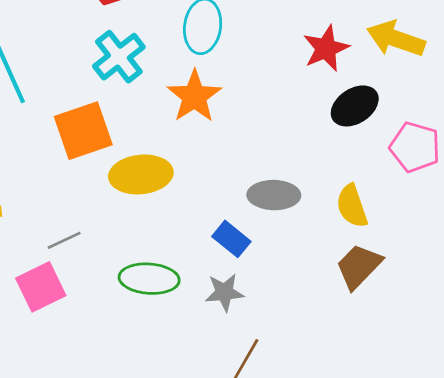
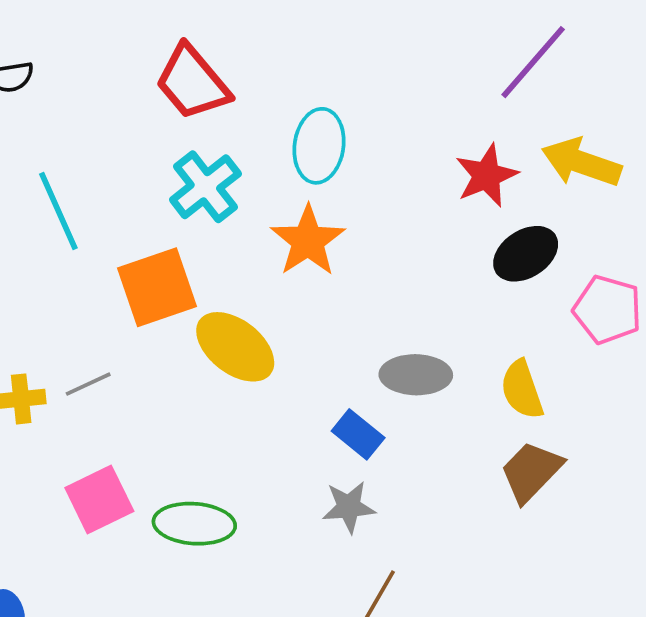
yellow ellipse: (141, 174) -> (235, 347), turned 44
gray line: (64, 240) -> (88, 384), moved
green ellipse: (149, 279) -> (194, 524), moved

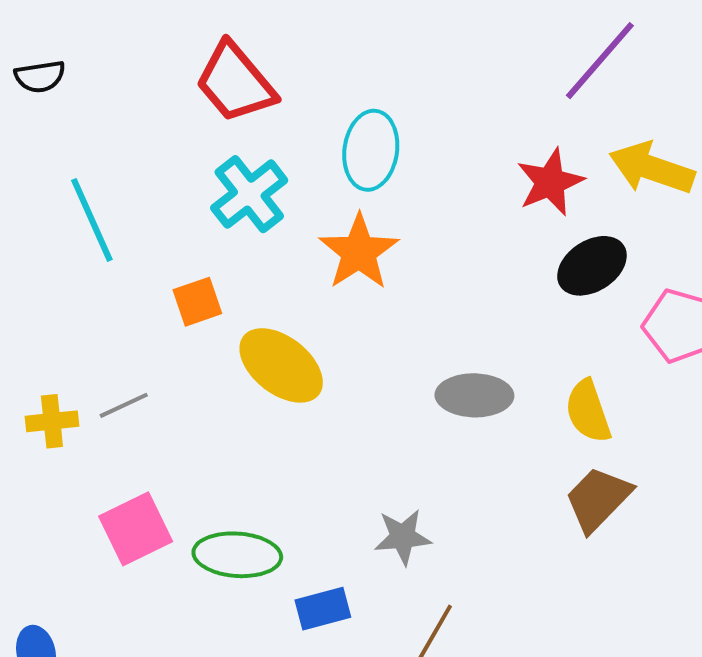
orange square: (157, 287) -> (197, 302), size x0.6
blue rectangle: (358, 434) -> (323, 609), moved, turned -54

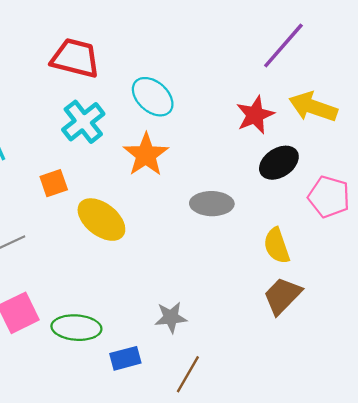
red trapezoid: (235, 82) -> (75, 58), turned 144
cyan ellipse: (371, 150) -> (153, 97), turned -57
gray ellipse: (474, 395) -> (212, 204), moved

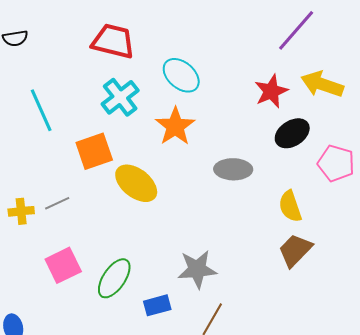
orange square: (54, 183) -> (94, 151), size x1.5
gray star: (171, 317) -> (197, 269), size x1.4
green ellipse: (76, 328) -> (114, 278), turned -60

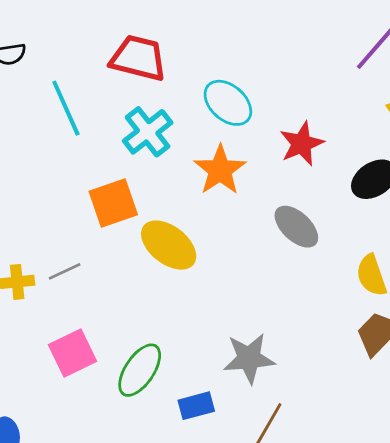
red star: (271, 91) -> (302, 144), moved
cyan line: (41, 110) -> (66, 108), moved
gray ellipse: (233, 169) -> (296, 227), turned 42

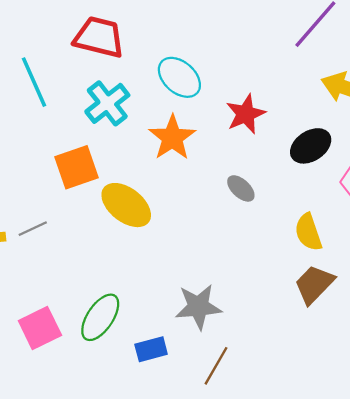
gray ellipse: (296, 227) -> (241, 188), size x0.7
pink square: (73, 353) -> (40, 328), moved

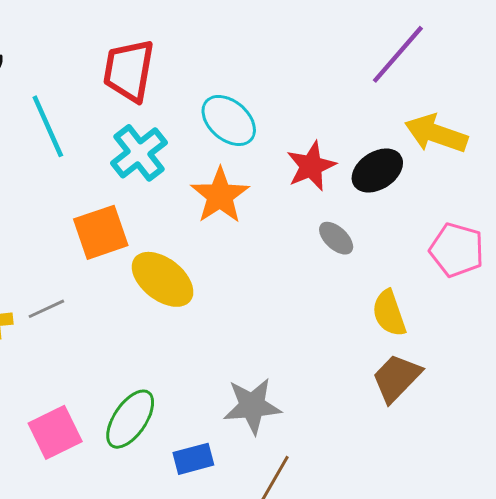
red trapezoid: (99, 37) -> (129, 70), turned -94
black ellipse: (311, 146) -> (377, 170), moved
gray ellipse: (241, 188) -> (336, 238), moved

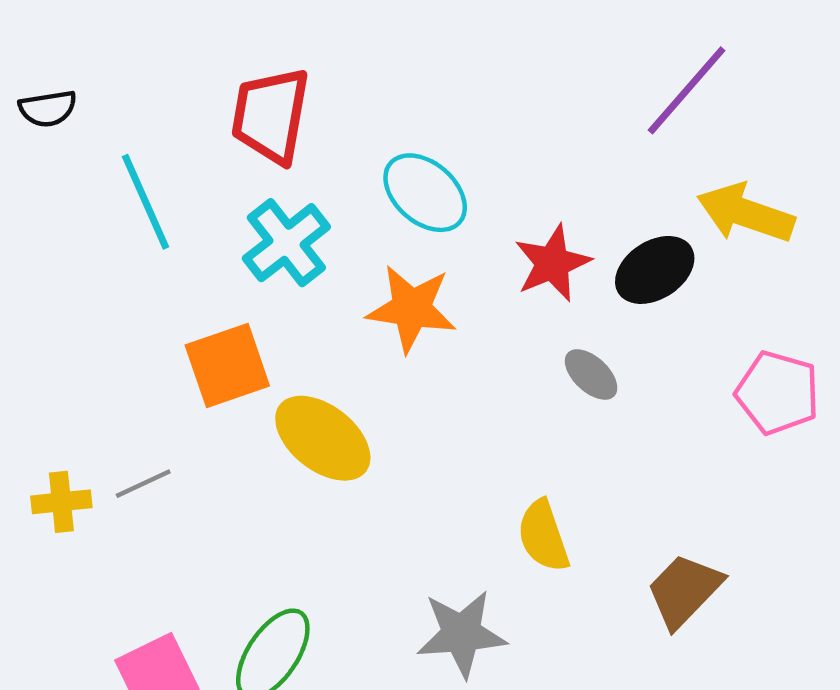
orange star: (220, 195) -> (411, 309), turned -30
yellow semicircle: (389, 313) -> (543, 536), moved

